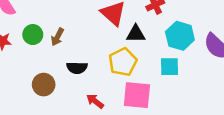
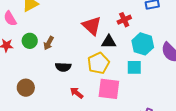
brown circle: (44, 85) -> (26, 88), moved

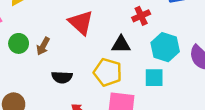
red triangle: (92, 26) -> (81, 23), moved
yellow pentagon: (98, 63) -> (108, 72), turned -30

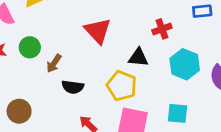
brown arrow: (43, 46) -> (54, 63), moved
cyan square: (154, 78) -> (178, 113), moved

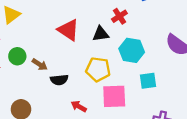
black triangle: (138, 58) -> (101, 34), moved
brown arrow: (54, 63) -> (40, 64), turned -77
cyan hexagon: (185, 64) -> (132, 50), moved

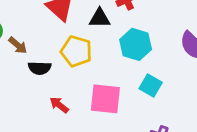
yellow pentagon: (98, 69) -> (76, 51), moved
cyan square: (148, 81) -> (151, 85), turned 30

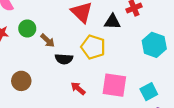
cyan hexagon: (136, 44) -> (154, 45), moved
cyan square: (151, 85) -> (149, 92), moved, turned 30

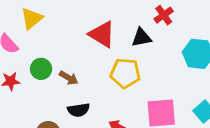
black semicircle: (64, 59) -> (79, 110), moved

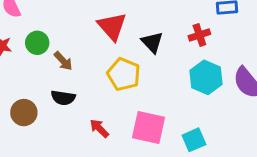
red cross: (164, 15) -> (199, 35), moved
black triangle: (142, 38) -> (152, 42), turned 40

